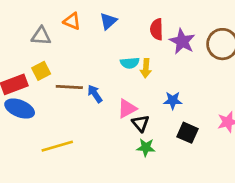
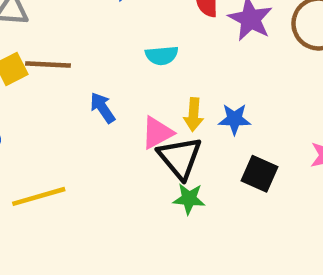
yellow arrow: (146, 68) -> (194, 115), moved
brown line: (69, 87) -> (48, 64), moved
black triangle: (140, 123) -> (180, 158), size x1.5

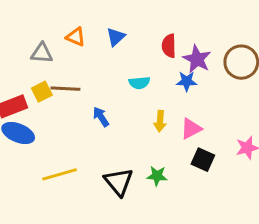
blue star: (234, 119) -> (187, 81), moved
pink triangle: (157, 133) -> (191, 129), moved
black triangle: (180, 158) -> (119, 182), moved

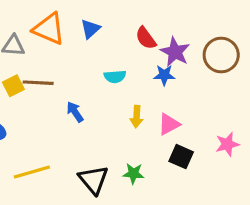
orange triangle: (76, 37) -> (49, 29), size x1.6
red semicircle: (169, 46) -> (146, 38), turned -35

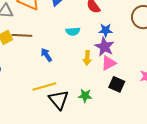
purple star: (175, 52) -> (105, 47), moved
yellow line: (32, 172) -> (44, 86), moved

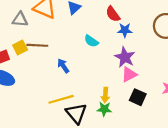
blue star: (106, 30) -> (125, 30), moved
cyan semicircle: (73, 31) -> (91, 41), turned 40
yellow arrow: (87, 58) -> (105, 95), moved

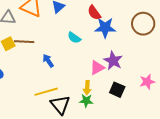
blue star: (125, 30) -> (105, 28), size x1.5
purple star: (125, 57) -> (113, 61), moved
pink triangle: (129, 75) -> (97, 68), moved

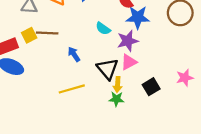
purple star: (113, 61) -> (128, 41), moved, turned 30
black square: (117, 90) -> (151, 87), turned 35
black triangle: (60, 105) -> (108, 69), moved

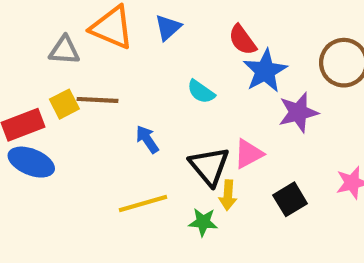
blue star: (138, 17) -> (265, 71), turned -30
purple star: (128, 41) -> (298, 112), moved
green star: (116, 99) -> (203, 222), moved

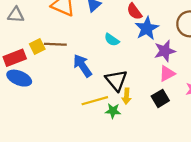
gray triangle: (64, 50) -> (16, 15), moved
blue arrow: (147, 139) -> (82, 66), size x1.5
pink triangle: (249, 154) -> (167, 74), moved
yellow line: (143, 203) -> (95, 101), moved

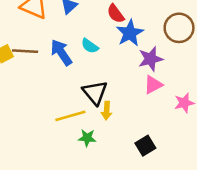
blue arrow: (82, 66) -> (61, 52), moved
black square: (160, 98) -> (145, 146), moved
green star: (113, 111) -> (87, 138), moved

